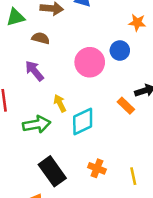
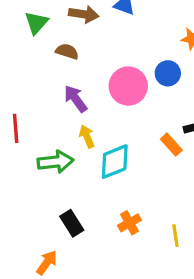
green triangle: (15, 17) -> (36, 23), turned -36
purple arrow: (34, 71) -> (76, 99), moved
orange cross: (97, 168) -> (129, 223), turned 36
black rectangle: (52, 171) -> (72, 223), size x0.7

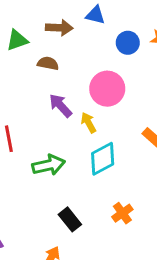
green triangle: (36, 23) -> (17, 40), turned 35
blue circle: (168, 73) -> (128, 43), moved
yellow arrow: (87, 136) -> (89, 123), moved

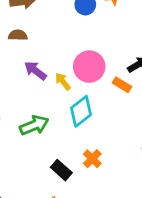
pink circle: (107, 89) -> (89, 67), moved
orange cross: (122, 213) -> (92, 159), moved

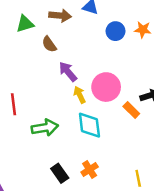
brown semicircle: (18, 35) -> (49, 44), turned -140
purple arrow: (35, 71) -> (68, 72), moved
cyan diamond: (81, 111) -> (89, 125), turned -72

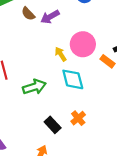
purple arrow: (68, 72) -> (50, 17), moved, turned -72

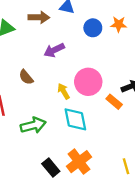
brown semicircle: (28, 14) -> (26, 77), moved
orange cross: (78, 118) -> (79, 162), size x1.5

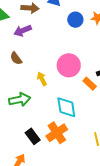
purple arrow: (54, 50) -> (23, 31), moved
yellow arrow: (64, 91) -> (42, 79), moved
cyan diamond: (75, 119) -> (66, 107), moved

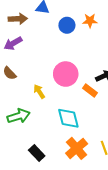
orange cross: (57, 133) -> (77, 148), moved

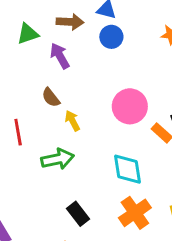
blue circle: (67, 25) -> (111, 37), moved
purple arrow: (13, 43) -> (60, 56), turned 84
yellow arrow: (39, 91) -> (72, 121), moved

